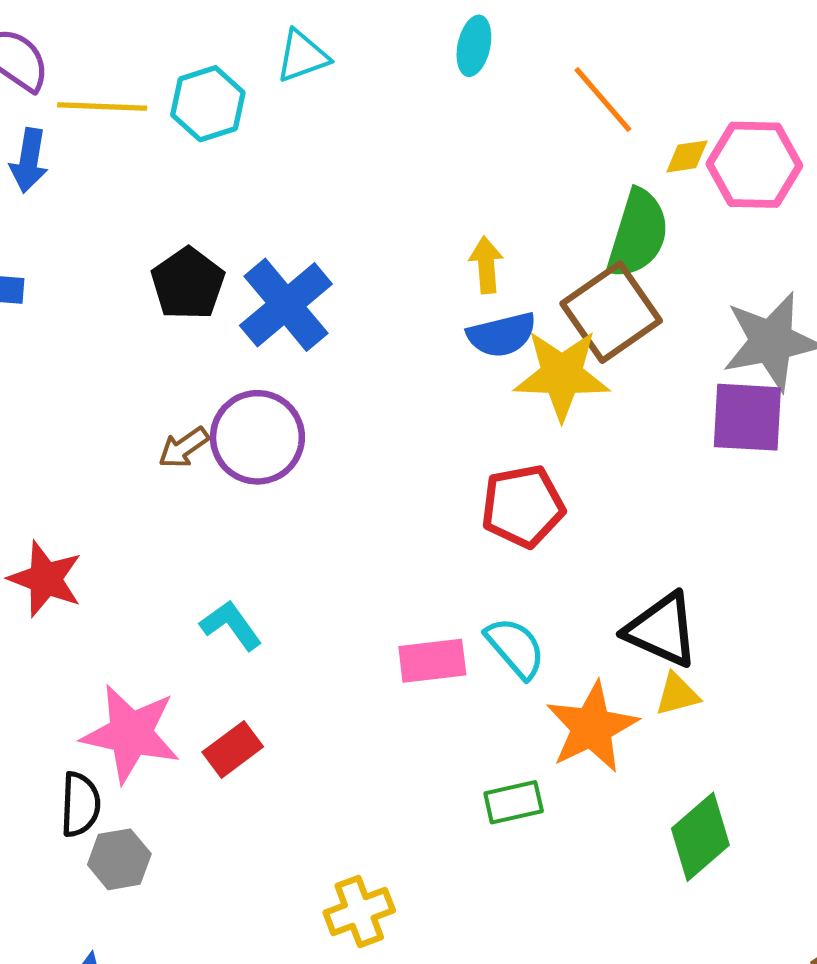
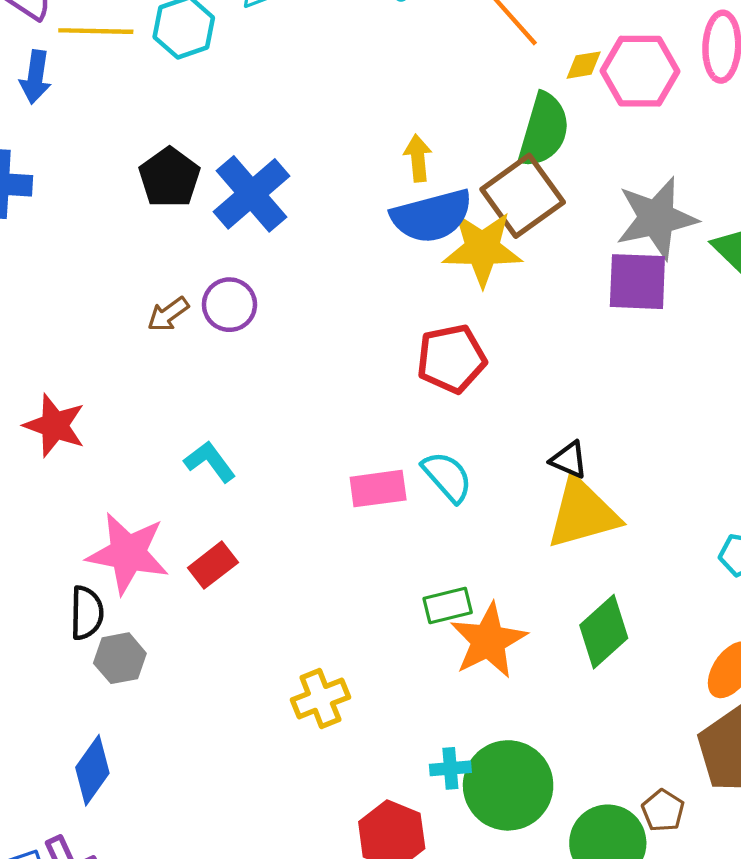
blue semicircle: (502, 335) -> (432, 216), size x1.4
purple circle: (257, 437) -> (229, 305), size x0.7
black triangle: (662, 630) -> (569, 460), size x0.6
yellow triangle: (677, 694) -> (583, 513), size x2.0
orange star: (592, 727) -> (488, 641), moved

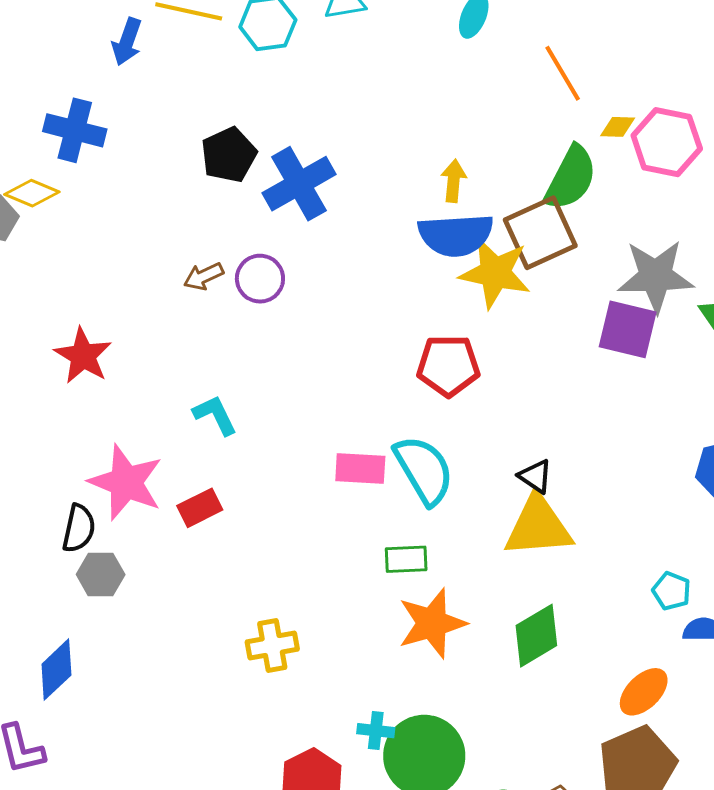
cyan semicircle: (447, 477) -> (424, 470), size x1.4
green rectangle: (448, 605) -> (406, 559), moved

